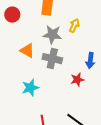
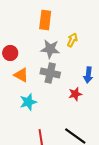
red circle: (12, 15) -> (10, 53), moved
orange triangle: (27, 51) -> (21, 75), moved

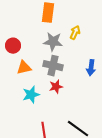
orange triangle: (21, 75) -> (24, 68), turned -42
red star: (75, 94) -> (56, 87), moved

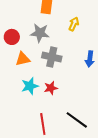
gray star: (53, 42) -> (40, 33), moved
red star: (56, 87) -> (51, 88), moved

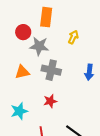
red circle: (12, 37) -> (23, 32), moved
cyan star: (30, 86) -> (19, 111), moved

